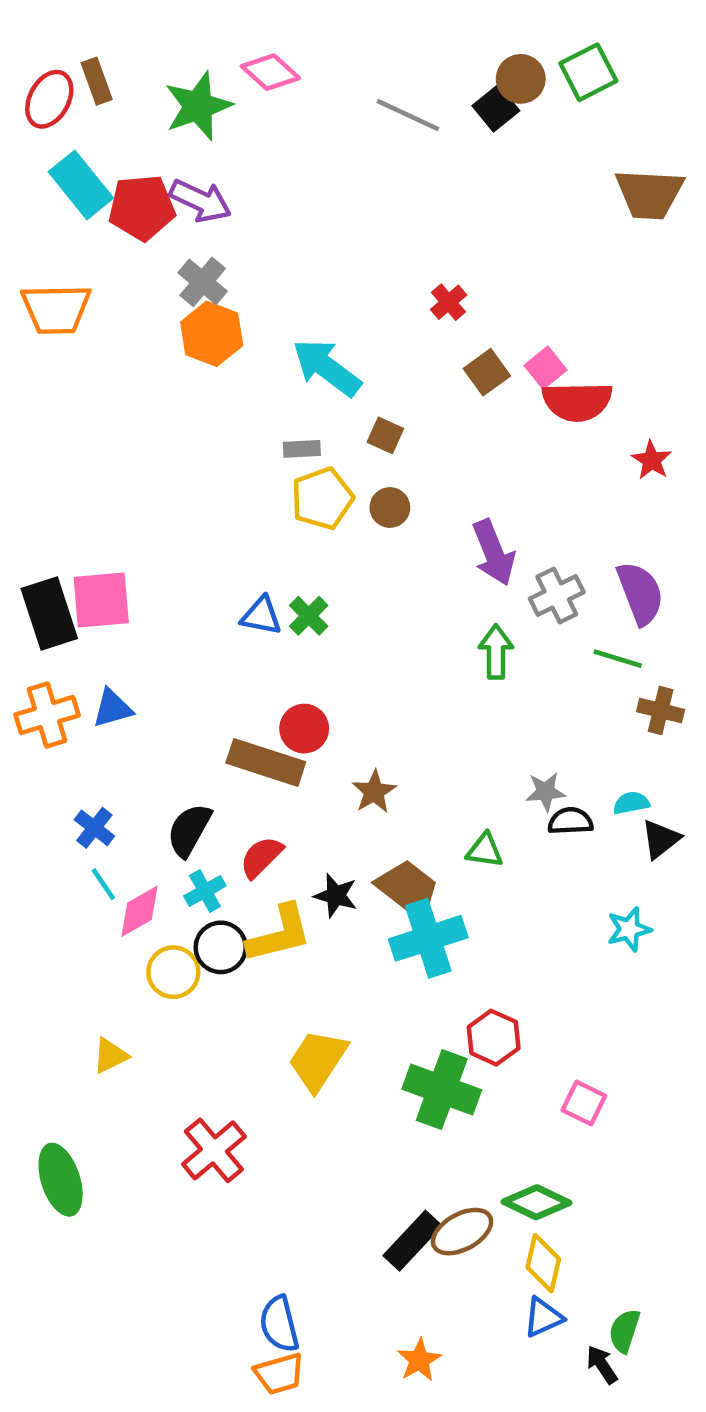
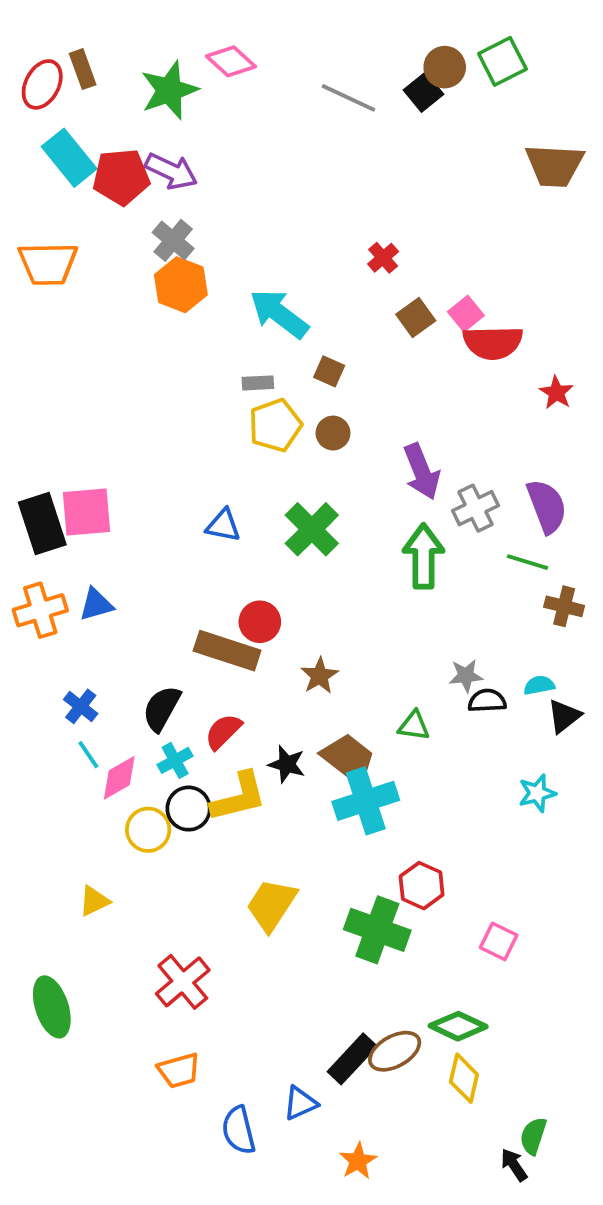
green cross: (309, 616) -> (312, 529), moved, size x1.6
green arrow: (496, 652) -> (423, 556), size x1.4
blue triangle: (543, 1317) -> (300, 1103), moved
orange trapezoid: (279, 1374) -> (179, 1070), moved

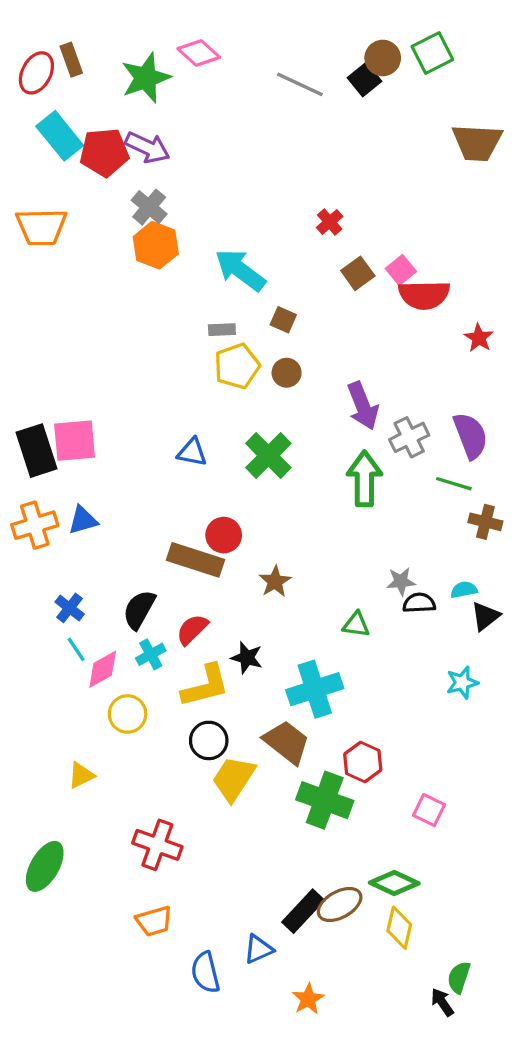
brown trapezoid: (348, 758) -> (287, 742), moved
black circle: (189, 809) -> (209, 740), moved
red cross: (183, 982) -> (157, 845), turned -30
green ellipse: (52, 1007) -> (45, 866), turned 48

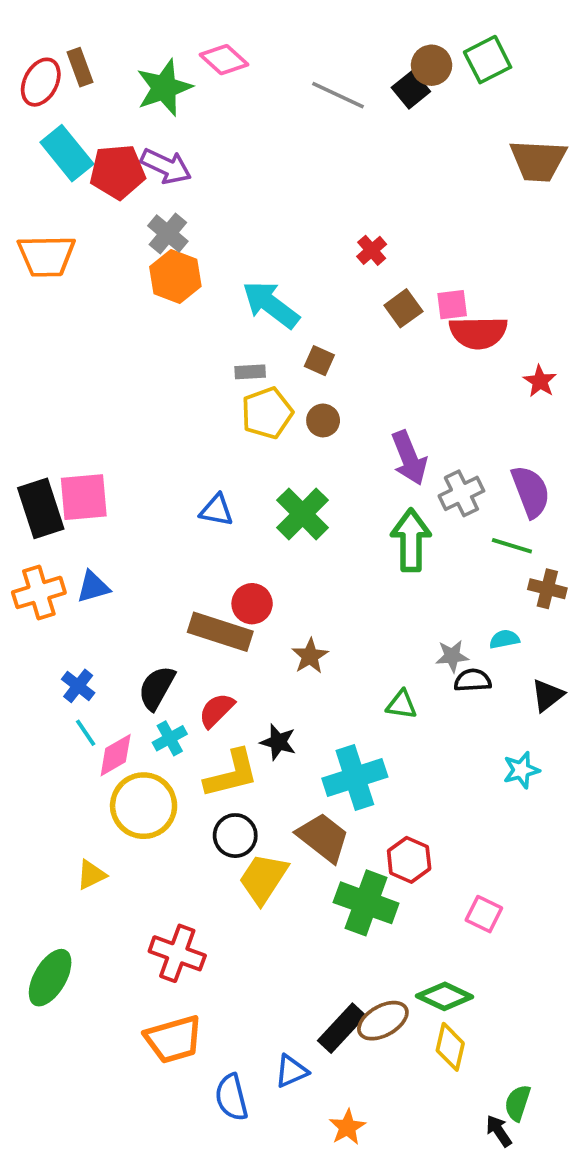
pink square: (401, 270) -> (452, 305), turned 32
cyan semicircle: (464, 590) -> (504, 639), moved
yellow circle: (128, 714) -> (144, 806), size x1.5
orange trapezoid: (154, 921) -> (173, 1039), size x1.4

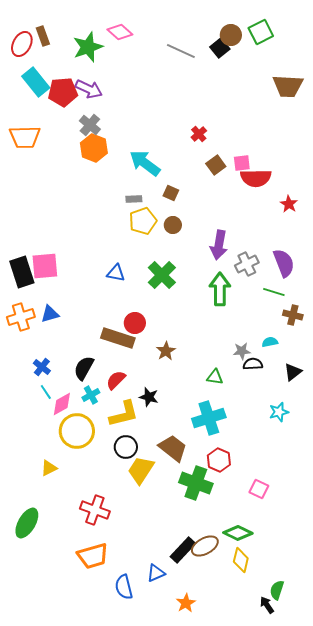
purple arrow: (409, 458) -> (219, 245), turned 32
cyan cross: (355, 778) -> (209, 418), moved

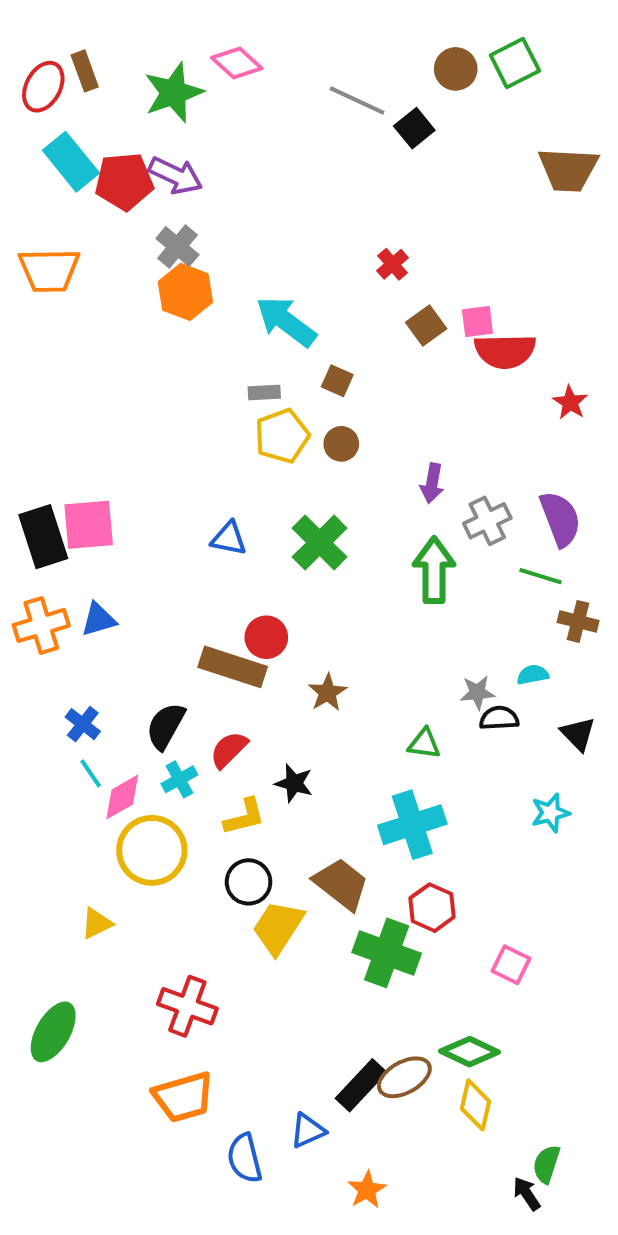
black square: (220, 48) -> (414, 128), moved
purple arrow: (219, 245) -> (432, 483), size x0.7
black triangle: (293, 372) -> (578, 734), turned -36
yellow L-shape: (124, 414) -> (245, 817), size x0.7

